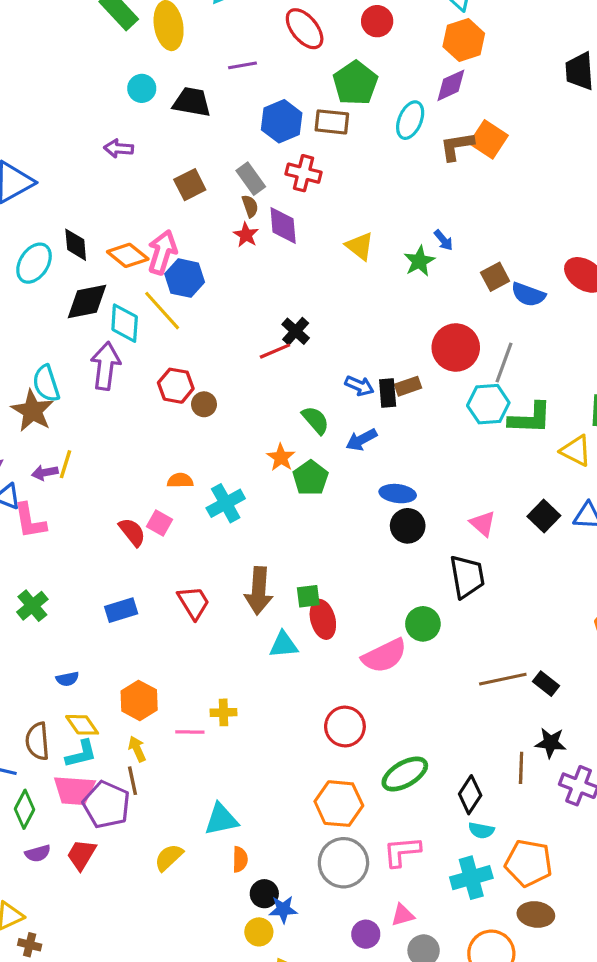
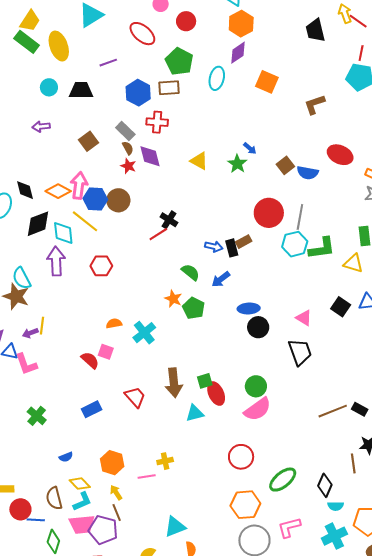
brown L-shape: (457, 146) -> (315, 104), moved
brown circle: (204, 404) -> (118, 200), moved, size x1.5
green circle: (423, 624) -> (256, 386), moved

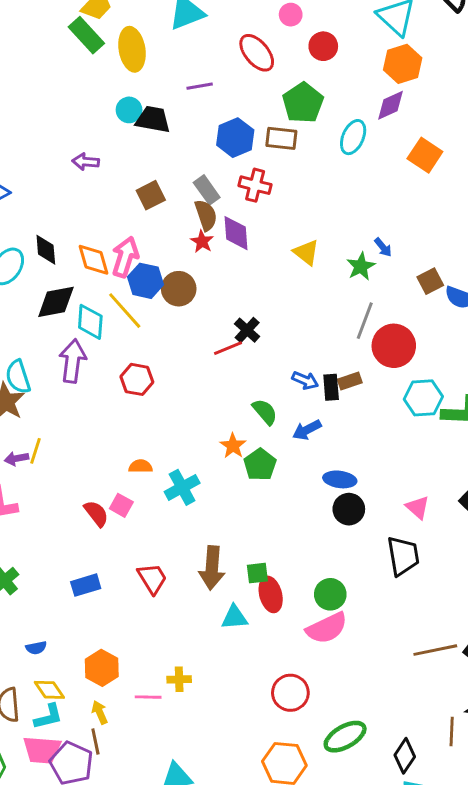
cyan circle: (49, 87) -> (129, 110), moved
brown semicircle: (128, 148) -> (206, 215), size x1.5
orange diamond: (58, 191) -> (93, 260), turned 35
gray line: (300, 217) -> (365, 321), moved

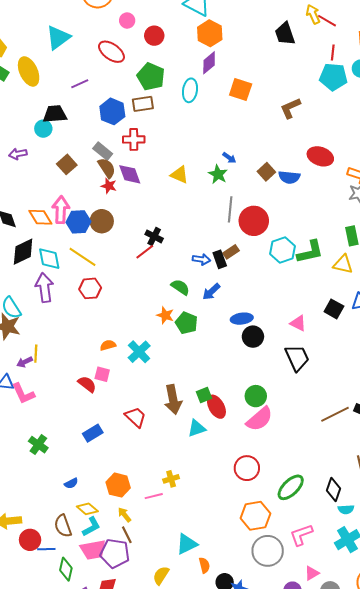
cyan circle: (129, 110) -> (43, 129), moved
yellow line: (125, 311) -> (82, 257), moved

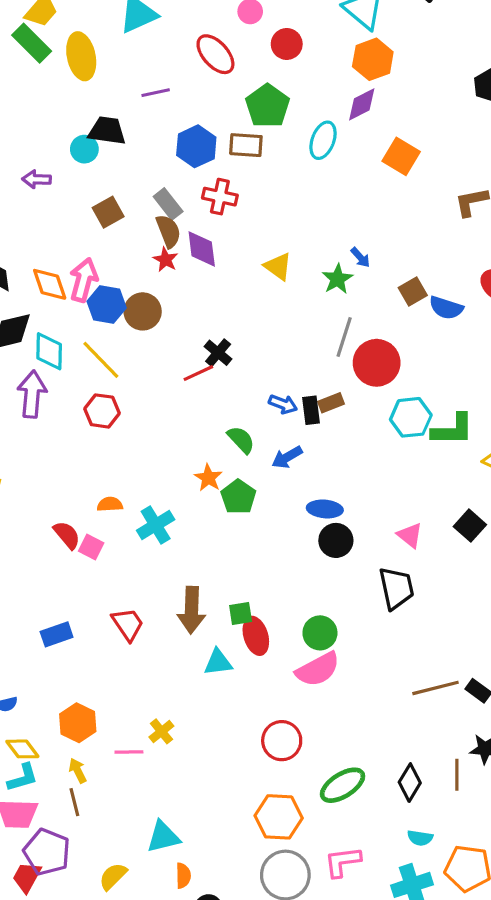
red semicircle: (87, 384) -> (67, 535), moved
yellow cross: (171, 479) -> (161, 731), turned -35
black diamond: (334, 489) -> (410, 783), moved
purple pentagon: (115, 553) -> (47, 852), moved

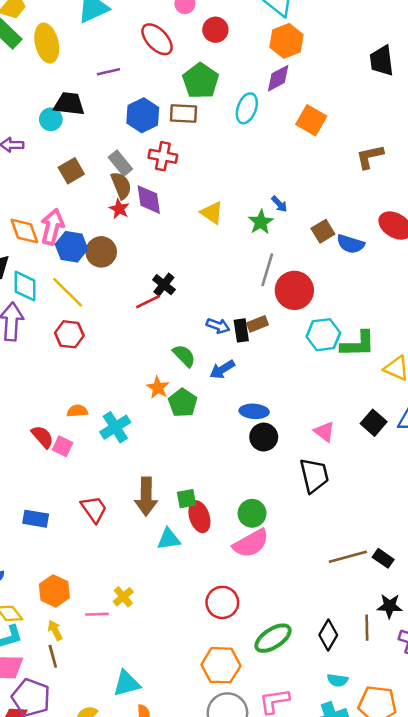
blue rectangle: (57, 634) -> (36, 519), turned 30

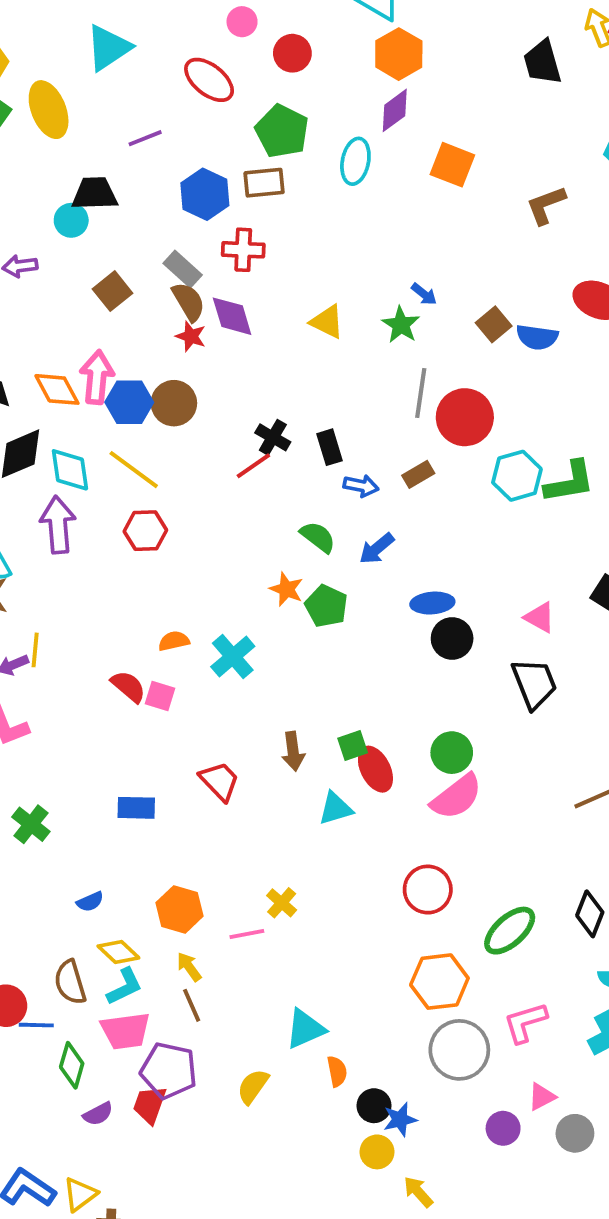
black rectangle: (241, 330) -> (329, 447), moved
brown arrow: (146, 497) -> (293, 751), size x0.7

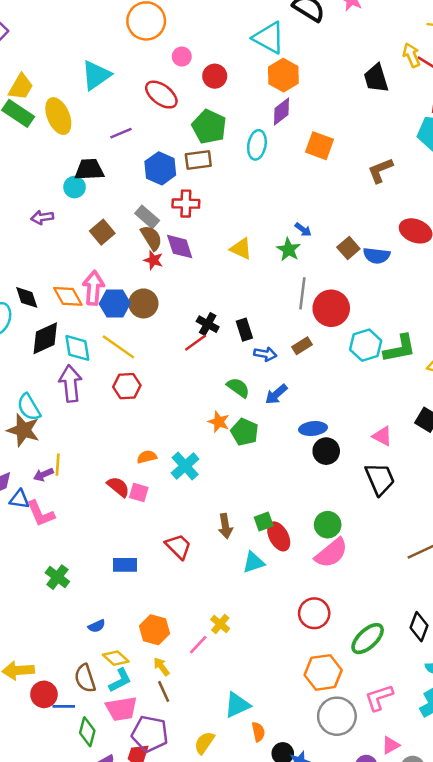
pink line: (247, 934) -> (198, 645), turned -35

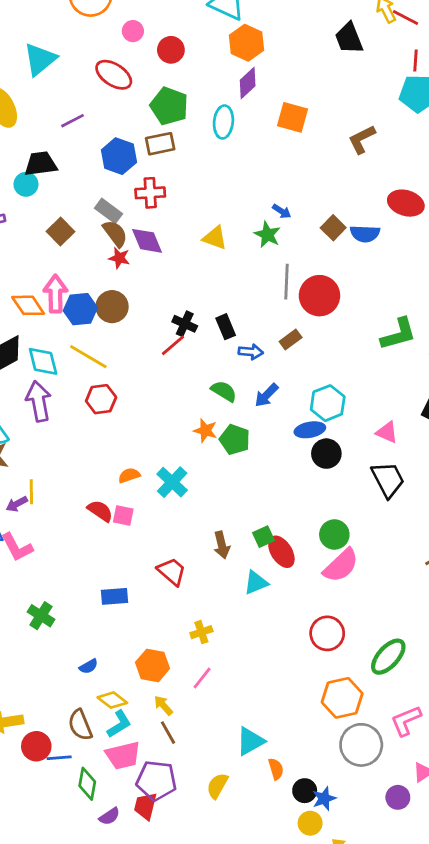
cyan hexagon: (366, 345) -> (328, 403), moved
yellow cross: (220, 624) -> (201, 632), moved, turned 36

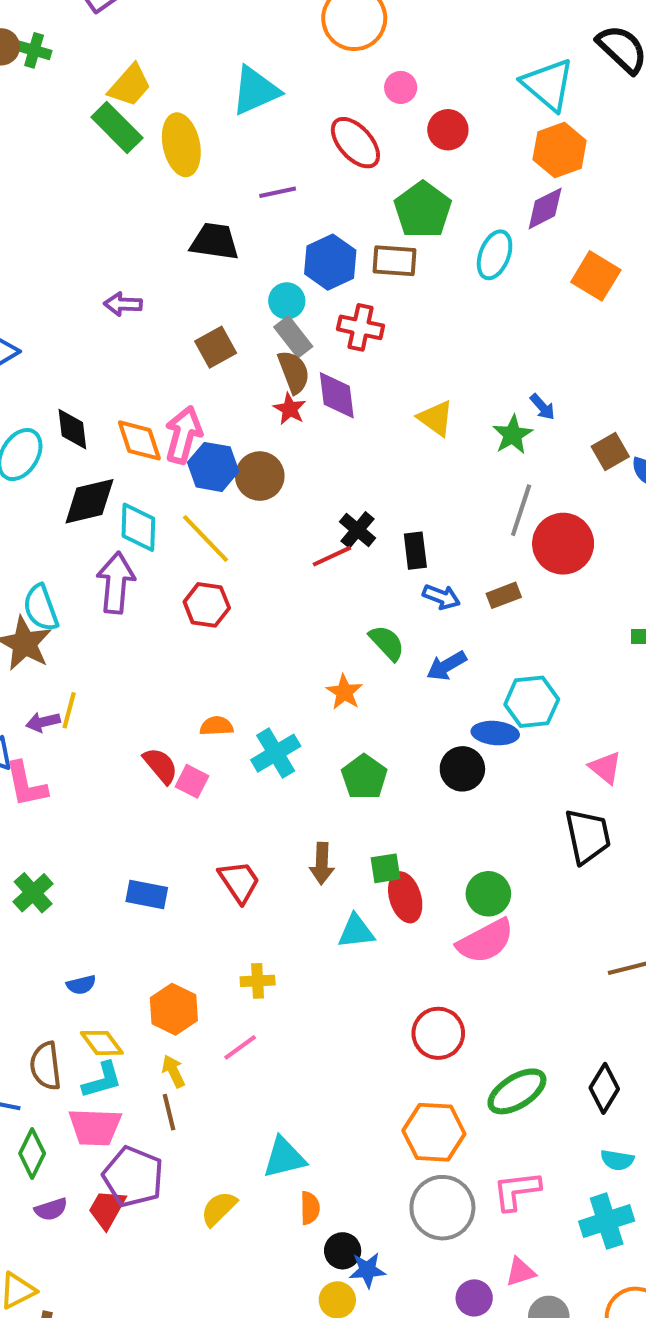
cyan circle: (26, 184) -> (287, 301), moved
green pentagon: (235, 440) -> (364, 777), moved
black circle: (326, 454) -> (462, 769), moved

